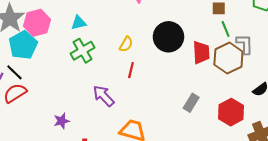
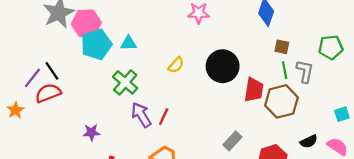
cyan triangle: (79, 23) -> (129, 43), moved
gray L-shape: (245, 44) -> (305, 71), moved
cyan pentagon: (23, 45) -> (96, 44), moved
green cross: (83, 51) -> (125, 82), moved, turned -30
red line: (131, 70) -> (164, 116), moved

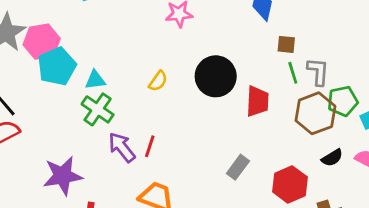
cyan triangle: (129, 43) -> (95, 80), moved
green pentagon: (331, 47) -> (343, 101), moved
brown hexagon: (281, 101) -> (315, 113), moved
purple star: (91, 132) -> (63, 176), size x1.8

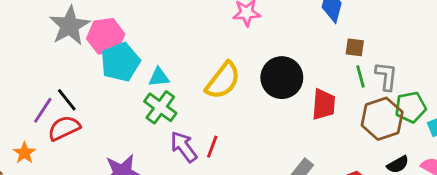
yellow semicircle: (158, 81) -> (223, 80), size x1.8

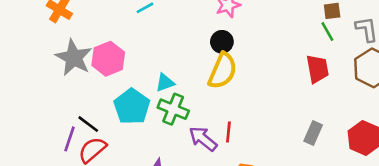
cyan pentagon: (120, 62) -> (132, 106), moved
green line: (361, 77) -> (327, 32), moved
black circle: (282, 78) -> (222, 42), moved, size x0.6

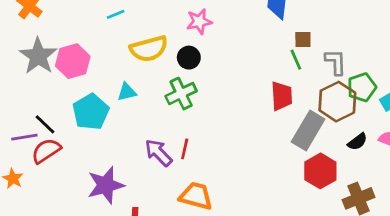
yellow semicircle: (223, 71) -> (149, 49), moved, turned 45
green cross: (173, 109) -> (181, 94), moved, turned 36
gray rectangle: (313, 133) -> (308, 131), moved, size x1.6
purple line: (69, 139) -> (24, 137), turned 55

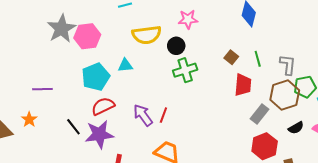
brown square: (303, 40) -> (231, 57), moved, turned 32
green cross: (181, 94) -> (185, 70), moved
black line: (45, 124) -> (73, 127), moved
gray rectangle: (308, 131) -> (259, 114), size x0.7
red semicircle: (46, 151) -> (103, 106), moved

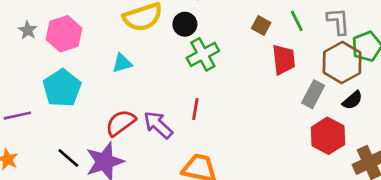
gray star: (61, 29) -> (28, 30), size x0.5
cyan pentagon: (96, 77) -> (62, 88), moved
red semicircle: (103, 106) -> (121, 123), moved
red line: (163, 115) -> (195, 109), moved
black semicircle: (296, 128) -> (352, 100), moved

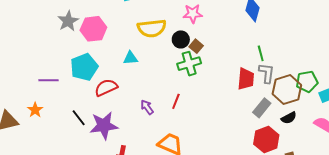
gray L-shape: (338, 21) -> (267, 73), moved
brown square: (261, 26) -> (196, 46), moved
gray star: (28, 30) -> (68, 21), size x1.5
red semicircle: (121, 123) -> (106, 88), moved
purple arrow: (158, 125) -> (147, 107), size x0.7

